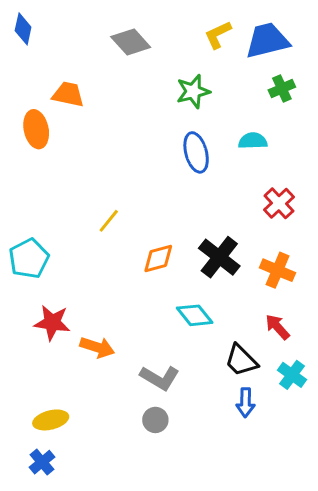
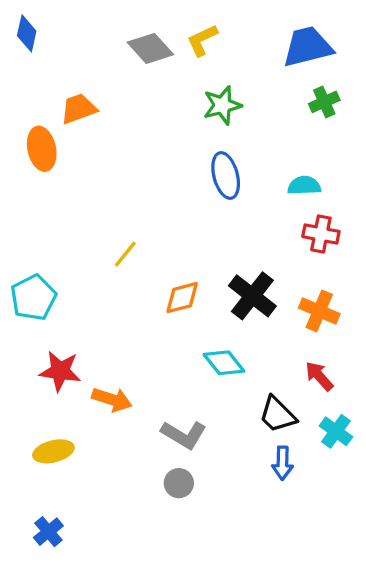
yellow L-shape: (218, 35) -> (202, 40), moved
orange trapezoid: (68, 94) -> (79, 109), turned -32
cyan semicircle: (253, 141) -> (304, 186), moved
red cross: (279, 203) -> (321, 234), turned -36
yellow ellipse: (51, 420) -> (53, 451), moved

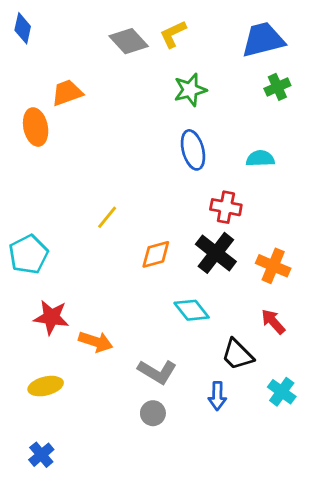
red cross: (321, 234) -> (226, 207), moved
cyan cross: (336, 431) -> (282, 392), moved
blue arrow: (282, 463) -> (217, 396), moved

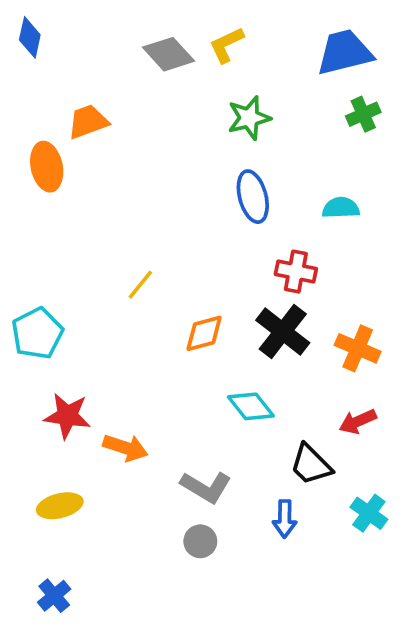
red arrow: (273, 322) -> (358, 421), turned -72

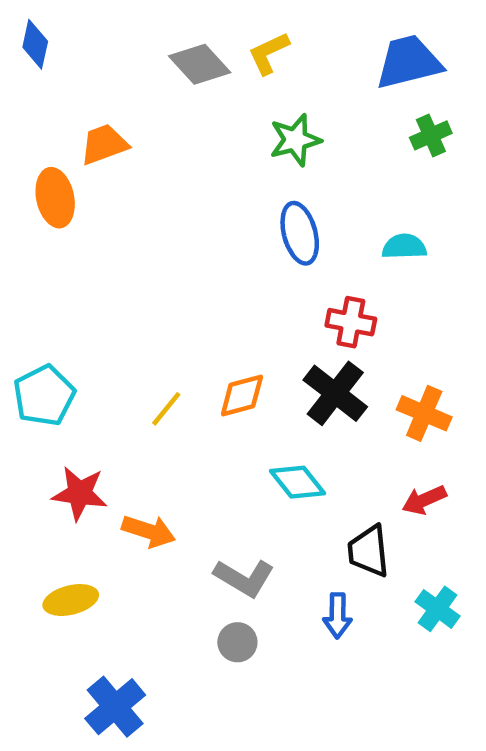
yellow line: (140, 285) -> (166, 409), moved
black trapezoid: (311, 465) -> (369, 551), turned 39
blue cross: (54, 596) -> (115, 707), moved, size x1.5

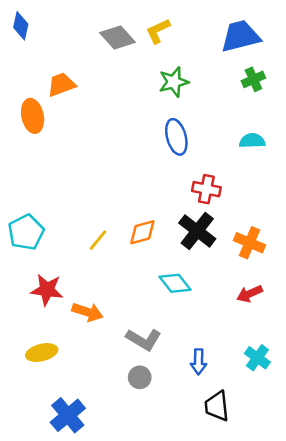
cyan semicircle: (404, 247) -> (252, 141), moved
black trapezoid: (369, 551) -> (217, 406), moved

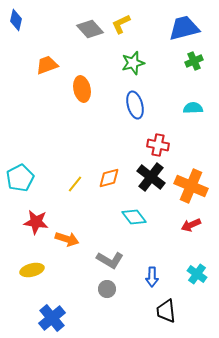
orange ellipse: (33, 116) -> (82, 89), moved
orange cross: (250, 243) -> (191, 186), size x1.4

